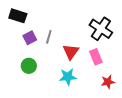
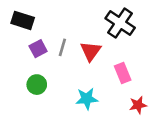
black cross: (101, 29) -> (120, 23), moved
red triangle: (71, 52) -> (91, 51), moved

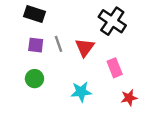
black rectangle: (23, 20) -> (34, 14), moved
gray line: (62, 47) -> (58, 44), turned -35
purple square: (38, 49) -> (36, 45), turned 35

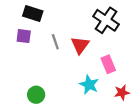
purple square: (36, 45) -> (24, 36), moved
green circle: (34, 79) -> (36, 95), moved
cyan star: (81, 92) -> (89, 85), moved, turned 30

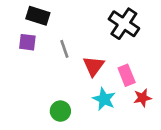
red triangle: (80, 45) -> (93, 66), moved
red star: (122, 92) -> (142, 98), moved
green circle: (36, 95) -> (60, 111), moved

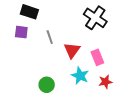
red star: (142, 98) -> (105, 82), moved

